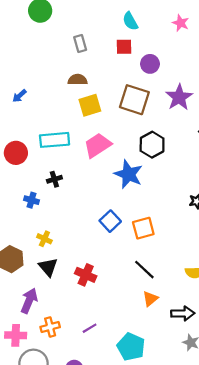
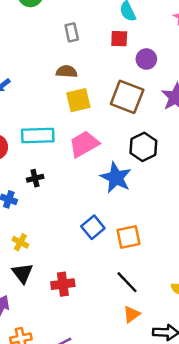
red cross: (86, 275) -> (63, 284), turned -35

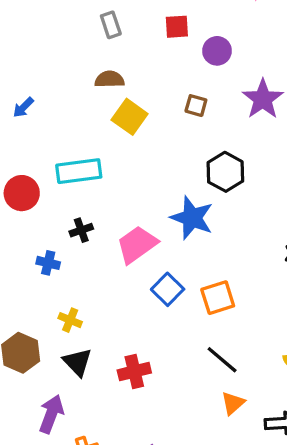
brown square: (127, 97) -> (196, 106), size x0.5
yellow square: (78, 100) -> (130, 117), turned -35
pink trapezoid: (84, 144) -> (137, 245), moved

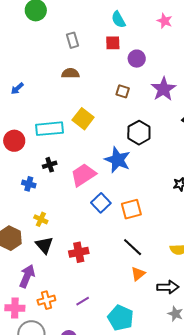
yellow square: (130, 117) -> (83, 119), moved

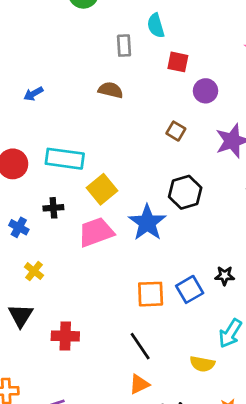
cyan semicircle: (118, 20) -> (156, 26), moved
yellow square: (83, 119) -> (102, 189), moved
blue square: (101, 203) -> (190, 289), moved
yellow cross: (41, 219) -> (34, 271), moved

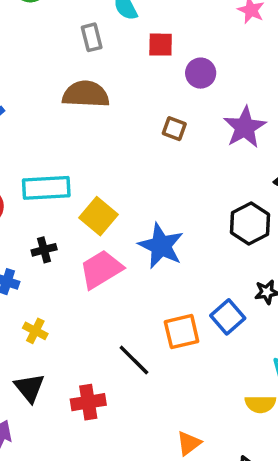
brown semicircle: (111, 90) -> (86, 94), size x1.5
black hexagon: (185, 192) -> (250, 224), moved
black line: (140, 346) -> (134, 360), moved

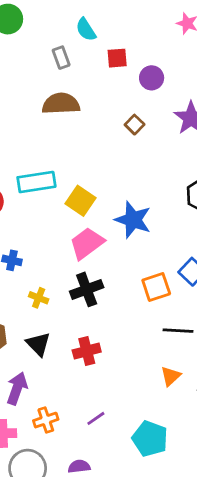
brown square: (174, 129) -> (135, 125), turned 30
black cross: (44, 250) -> (87, 289), moved, size x1.6
black line: (134, 360) -> (178, 331), moved, turned -36

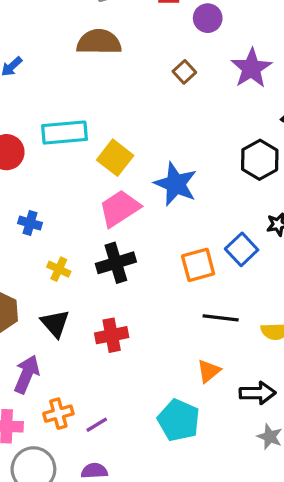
purple line: (96, 418) -> (97, 425), moved
cyan pentagon: (150, 439) -> (179, 420), moved

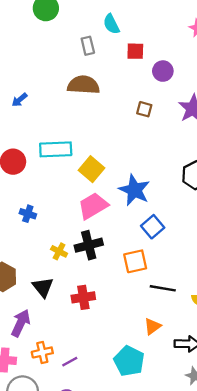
brown square: (184, 72) -> (144, 109), turned -35
blue square: (242, 249) -> (153, 227), moved
orange square: (198, 265) -> (135, 261), moved
yellow cross: (59, 269) -> (59, 251), moved

